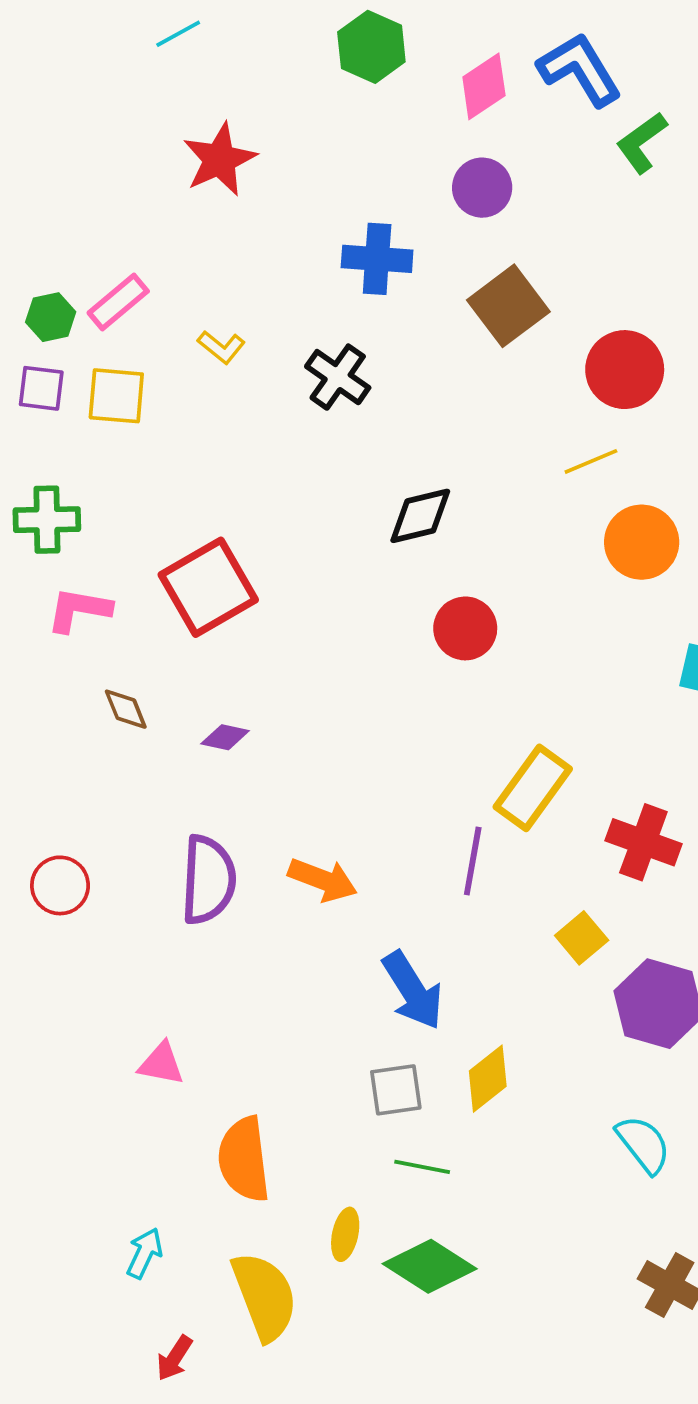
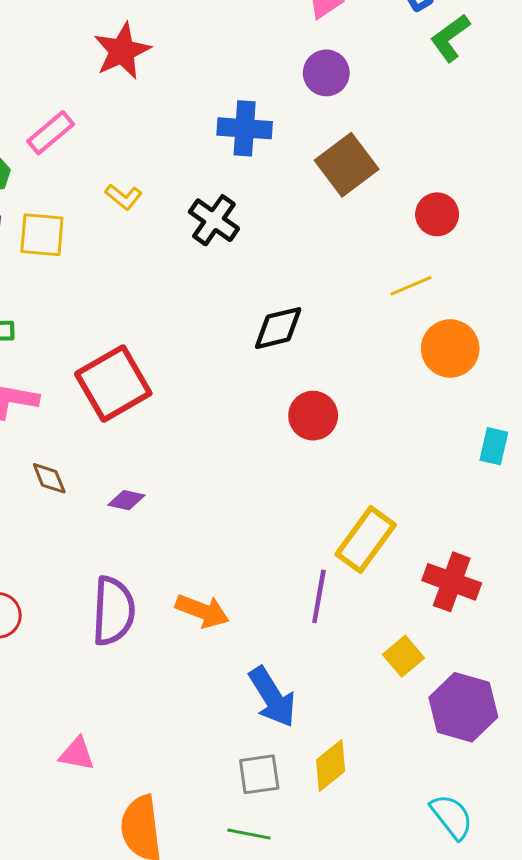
pink rectangle: (118, 302) -> (51, 133), moved
red circle: (625, 370) -> (437, 214), size x0.7
green line: (422, 1167) -> (249, 834), moved

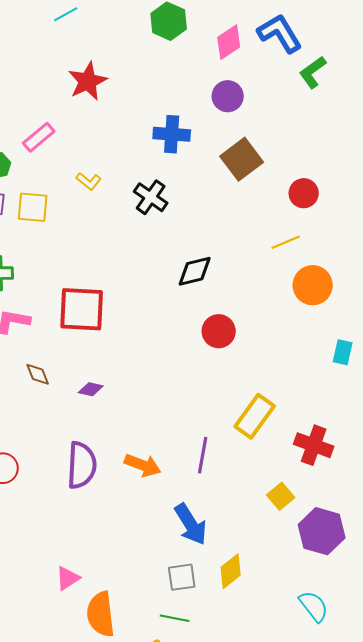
red square: (113, 383) -> (82, 309), turned 33
purple line: (319, 596) -> (203, 455), moved
pink triangle: (77, 754) -> (68, 578), moved, turned -44

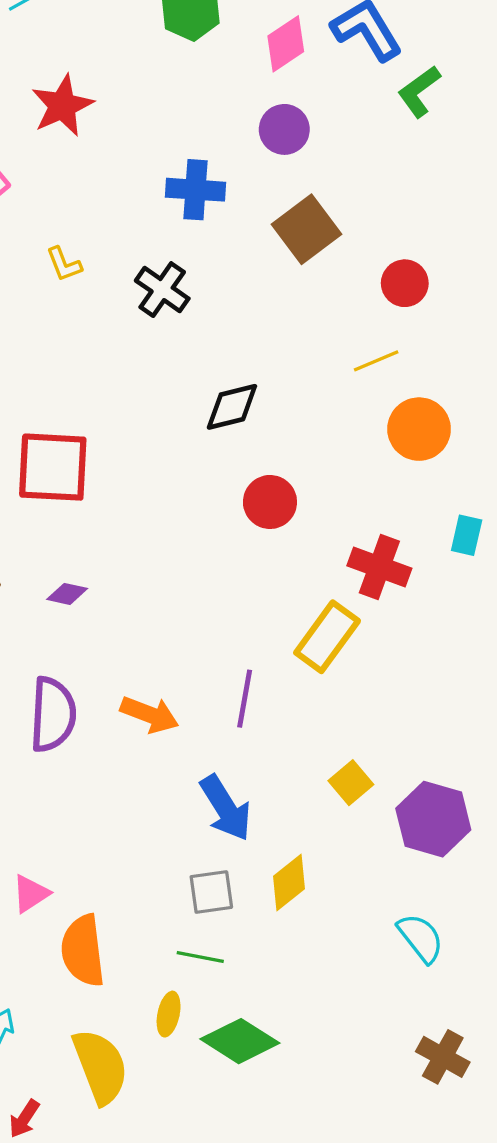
yellow L-shape: (89, 181) -> (64, 264), turned 30
red cross: (314, 445) -> (379, 567), moved
yellow square: (281, 496) -> (351, 783), moved

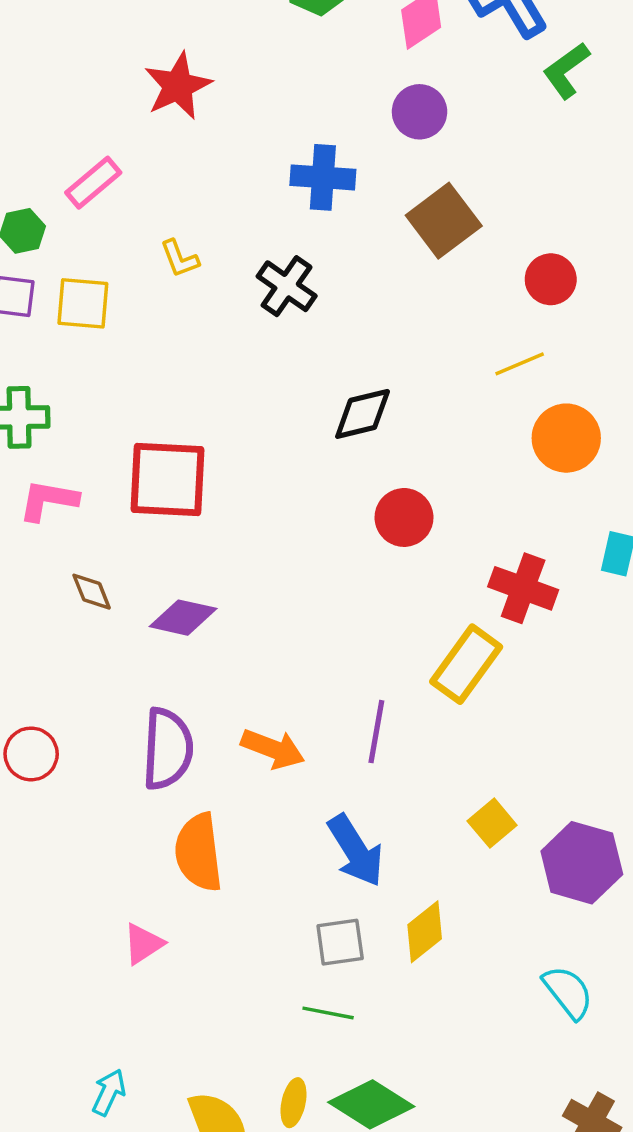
purple diamond: (67, 594) -> (183, 618), size x1.5
orange semicircle: (83, 951) -> (199, 852), moved
yellow ellipse: (169, 1014) -> (294, 1103), moved

